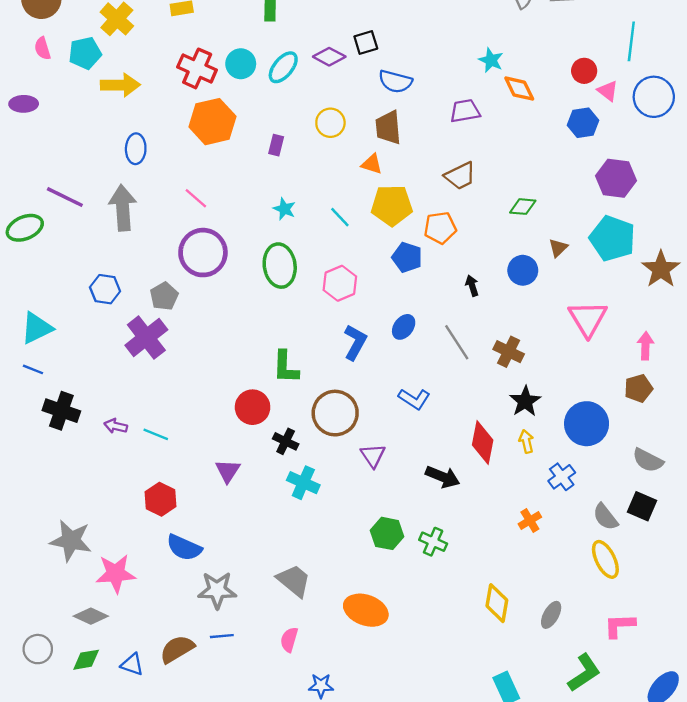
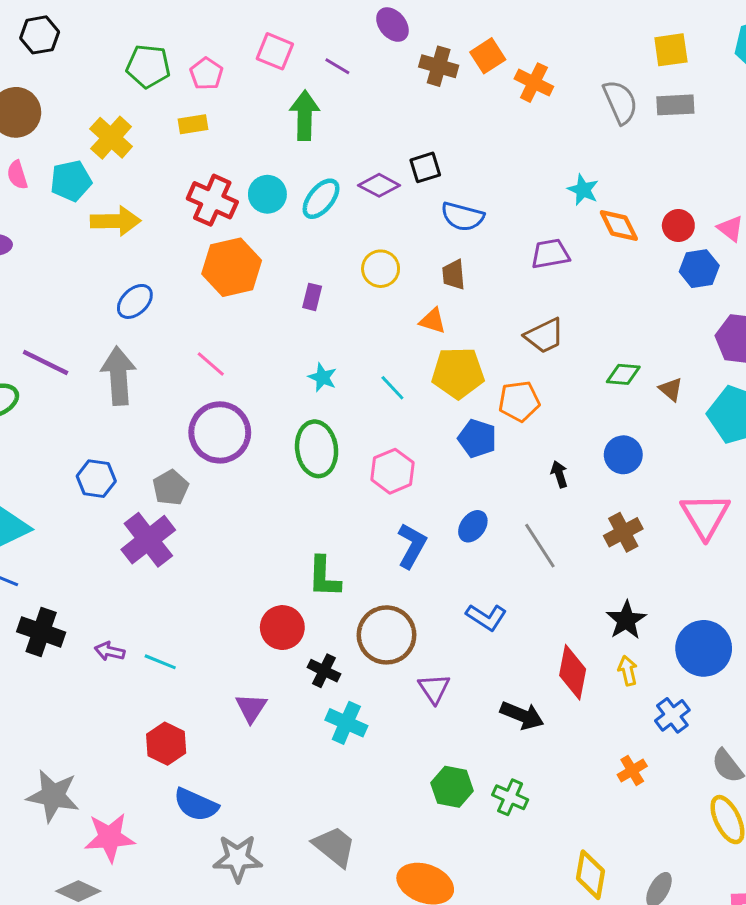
red circle: (584, 71) -> (678, 226), moved
brown trapezoid: (388, 127) -> (454, 275), size x0.7
blue ellipse: (136, 149) -> (135, 301), turned 44
brown triangle: (558, 248) -> (671, 389), moved, turned -36
brown cross: (509, 352) -> (623, 532), moved, turned 36

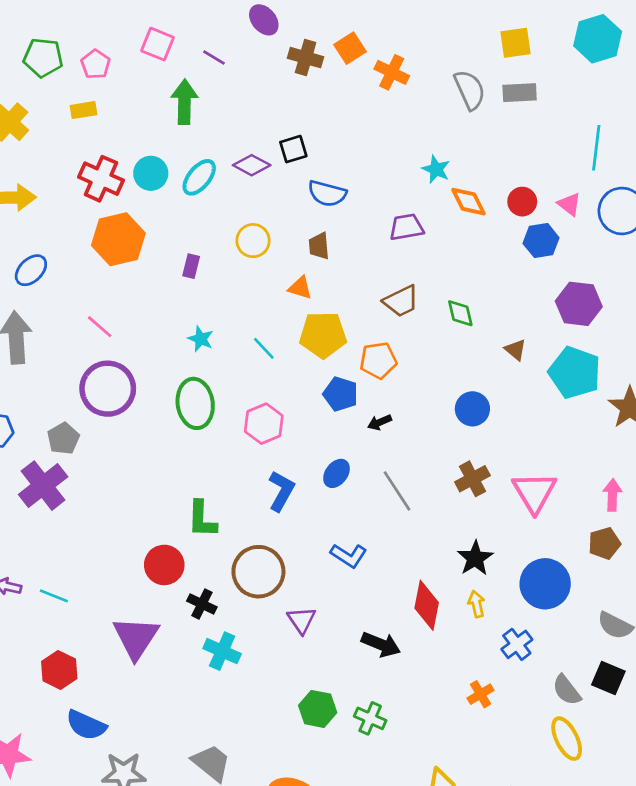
green diamond: (623, 374) -> (460, 313), moved, turned 72
black arrow: (559, 474) -> (380, 422), moved, turned -95
pink triangle: (705, 516) -> (534, 492), moved
purple triangle: (251, 708) -> (136, 638), size x1.6

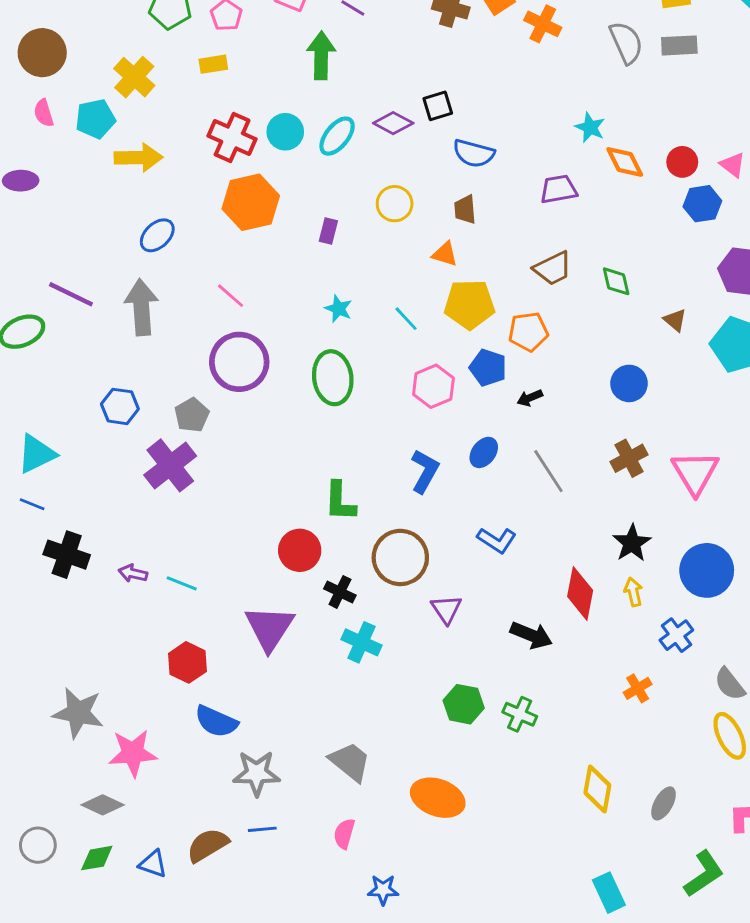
pink hexagon: (264, 424) -> (433, 386), moved

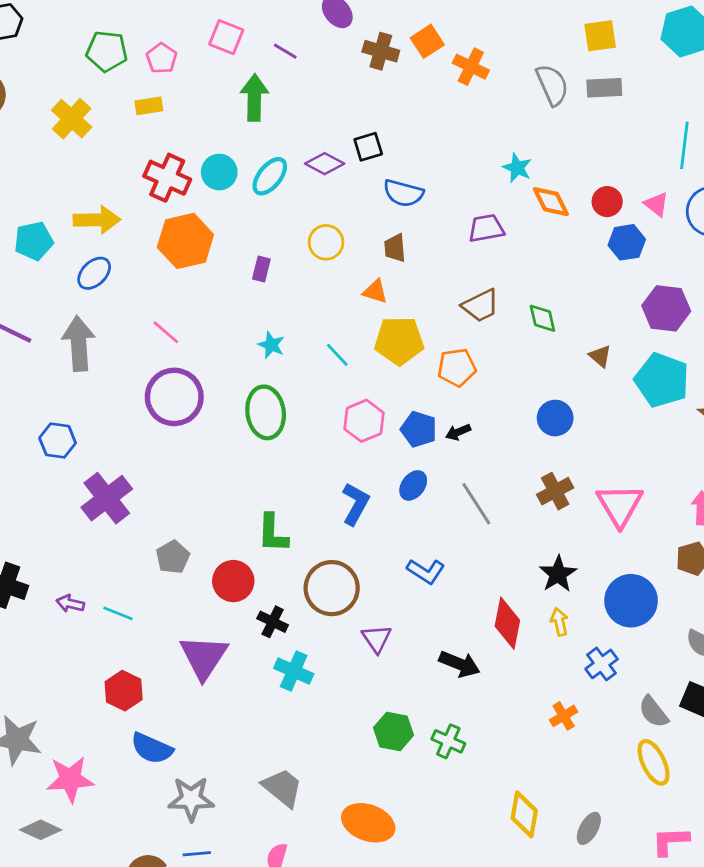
cyan pentagon: (95, 119) -> (34, 241), moved
yellow arrow: (139, 158) -> (97, 220), moved
blue pentagon: (488, 368) -> (419, 429), moved
gray pentagon: (192, 415) -> (173, 557), moved

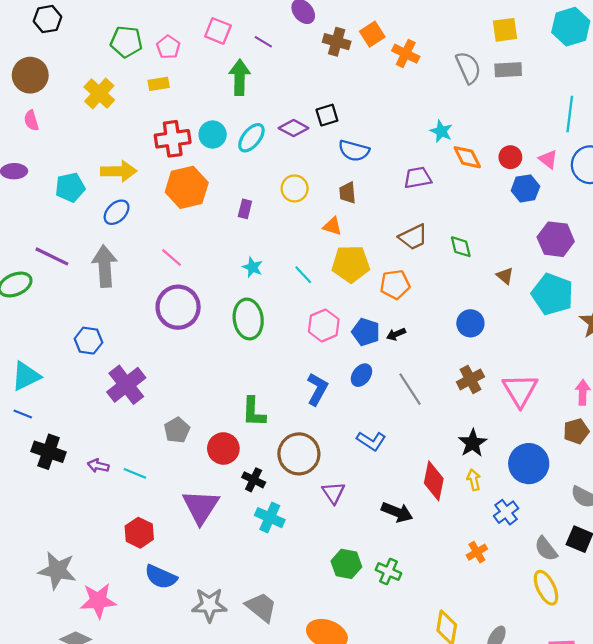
red cross: (167, 178) -> (173, 139), turned -32
gray star: (191, 799) -> (209, 605), moved

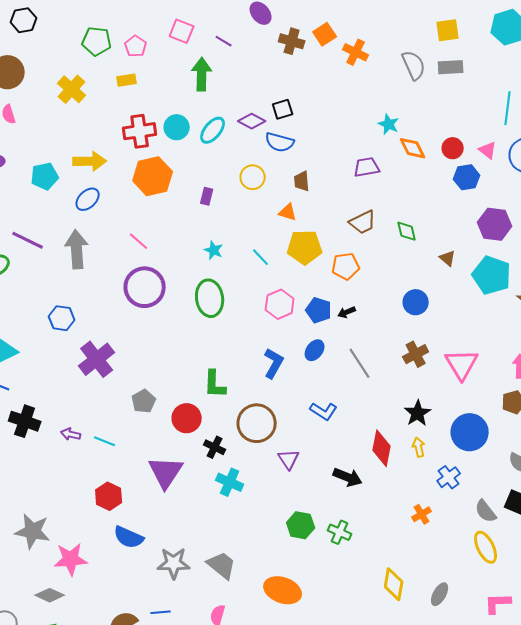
blue semicircle: (354, 151) -> (280, 142), moved

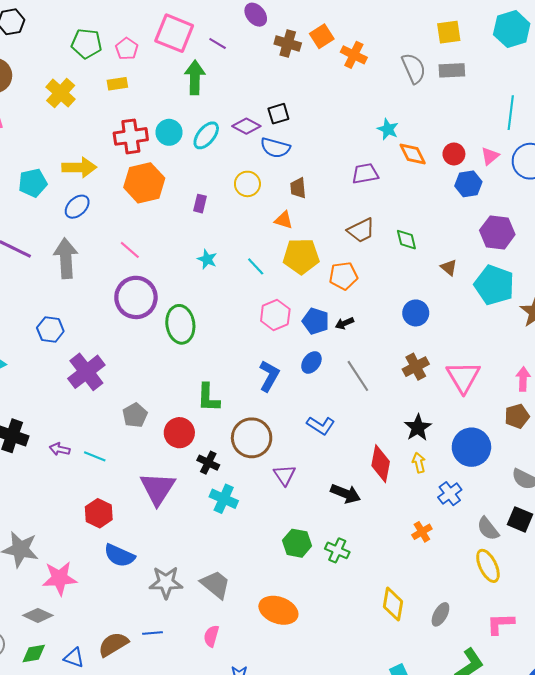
pink square: (182, 31) -> (174, 33), size x1.5
pink triangle: (488, 150) -> (490, 156), turned 42
green ellipse: (210, 298) -> (180, 324), moved

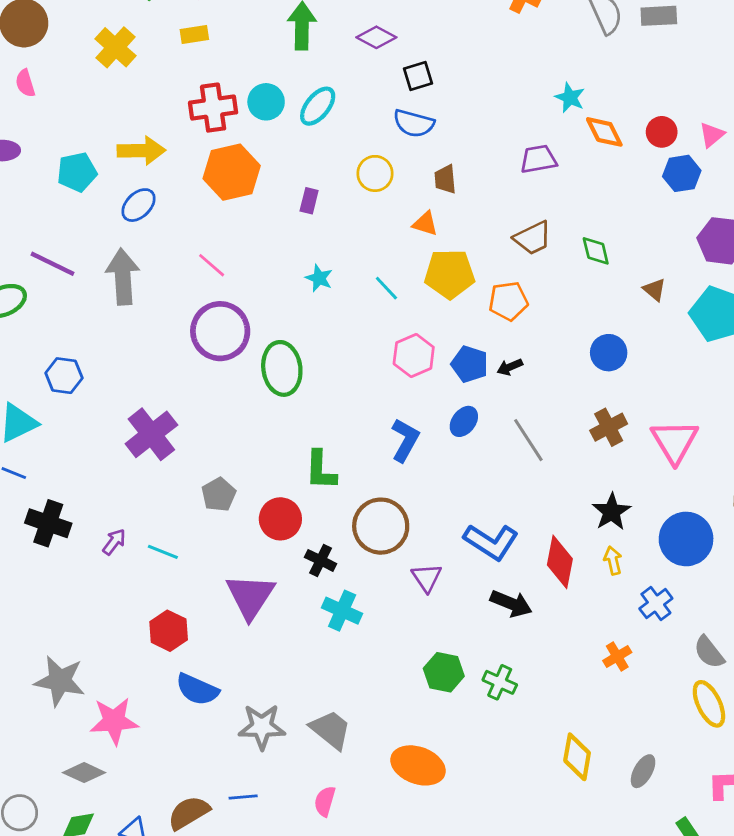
purple diamond: (246, 126) -> (376, 37), moved
blue hexagon: (50, 329) -> (64, 376), moved
blue L-shape: (321, 425) -> (491, 542), moved, size x1.4
purple arrow: (60, 449) -> (114, 542), turned 114

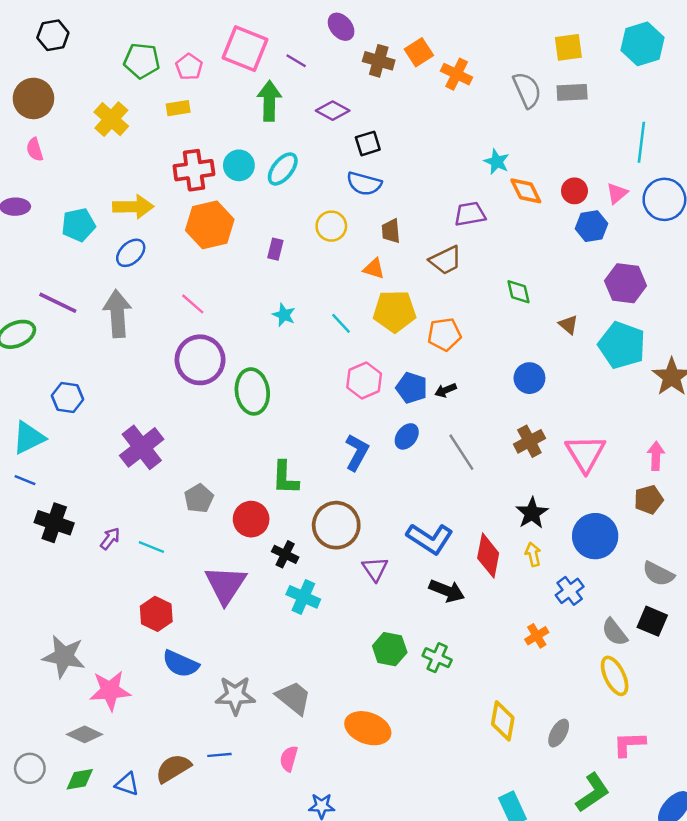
brown trapezoid: (533, 238) -> (446, 260), moved

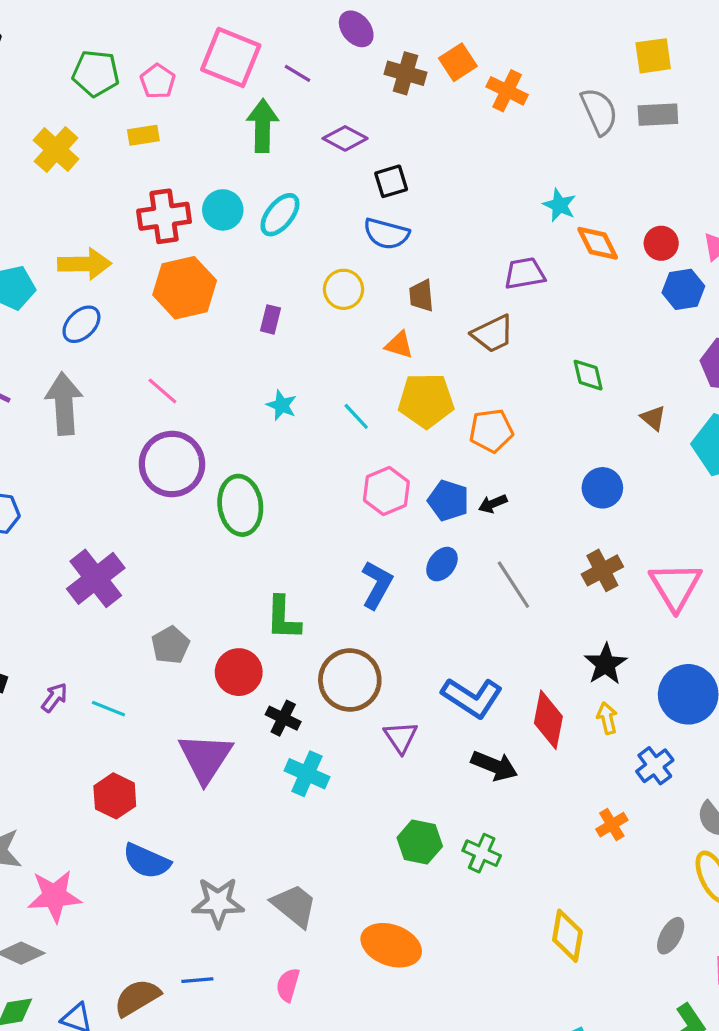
gray ellipse: (559, 733) -> (671, 936), moved

